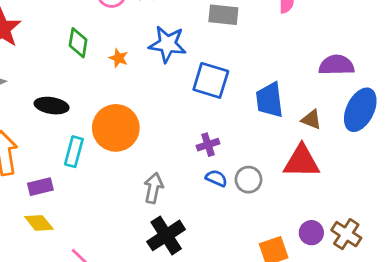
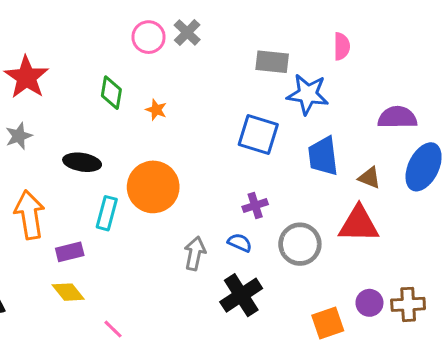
blue star: (167, 44) -> (308, 94), moved
blue semicircle: (216, 178) -> (240, 243), moved
gray circle: (248, 180) -> (300, 244), size x1.4
brown cross: (346, 234) -> (408, 304), turned -36
black cross: (166, 235) -> (241, 295), moved

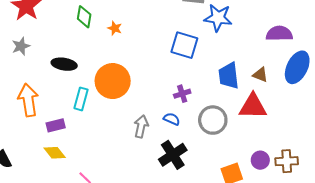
blue trapezoid: (323, 156) -> (229, 76), moved

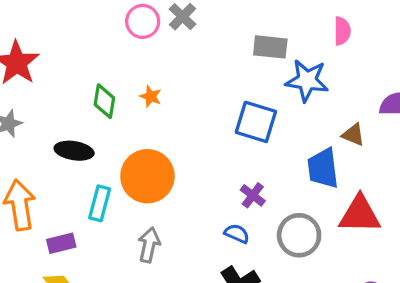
green diamond: (84, 17) -> (104, 101), moved
brown triangle: (260, 75) -> (353, 135), moved
purple cross: (182, 94) -> (253, 195), turned -35
gray arrow: (141, 126) -> (149, 245), moved

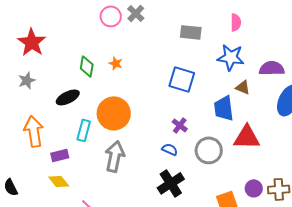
blue star: (307, 80) -> (231, 57), moved
black ellipse: (74, 151) -> (68, 97), turned -35
gray arrow: (149, 245) -> (115, 156), size x1.4

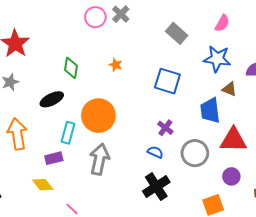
pink semicircle: (236, 22) -> (222, 23), turned 30
gray rectangle: (191, 32) -> (177, 33), turned 35
orange star: (116, 63) -> (116, 65), moved
purple rectangle: (60, 155) -> (54, 158), moved
purple circle: (254, 188) -> (231, 176), moved

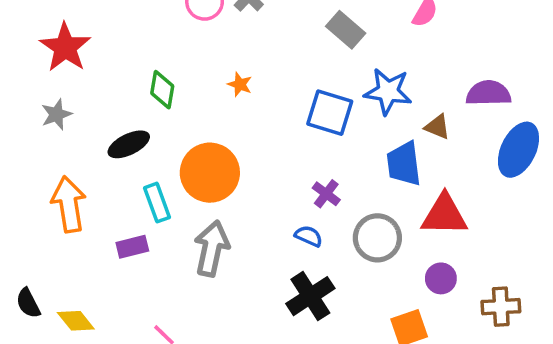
blue star: (217, 59) -> (388, 91), moved
cyan rectangle: (68, 133) -> (157, 203), turned -35
yellow diamond: (43, 185) -> (76, 321), moved

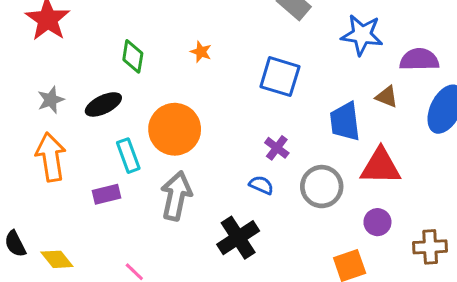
blue star: (388, 91) -> (362, 35), moved
gray star: (56, 114) -> (51, 100), moved
brown triangle: (437, 127) -> (387, 97), moved
black cross: (310, 296) -> (238, 238), moved

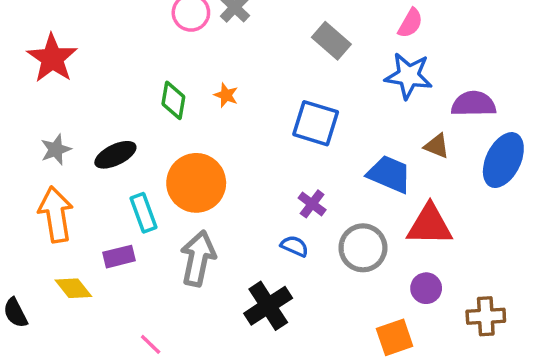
green diamond: (133, 56) -> (173, 100), moved
blue trapezoid: (345, 121) -> (389, 174), turned 120
yellow diamond: (57, 259) -> (73, 288), moved

